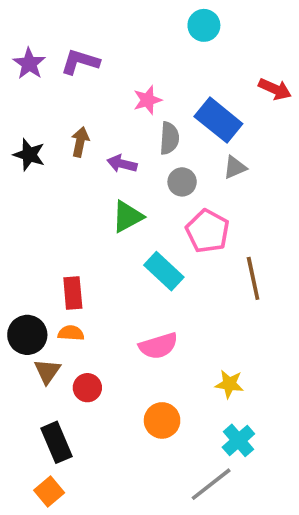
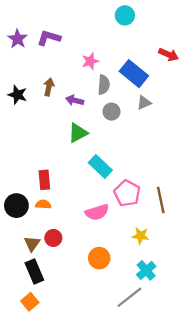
pink pentagon: (208, 231) -> (127, 193), moved
brown line: (253, 278) -> (161, 200), moved
brown triangle: (47, 371) -> (32, 244), moved

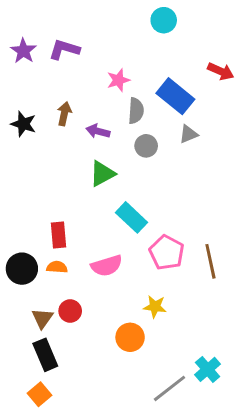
pink semicircle: (97, 212) -> (107, 266), moved
yellow star: (141, 236) -> (155, 307), moved
cyan cross: (146, 270) -> (208, 369), moved

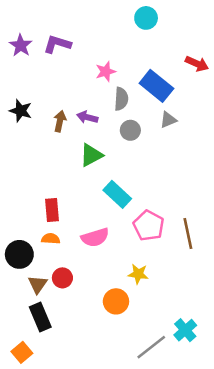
brown arrow: (64, 114) -> (60, 121), moved
black circle: (22, 269) -> (19, 254), moved
orange square: (39, 394) -> (22, 352), moved

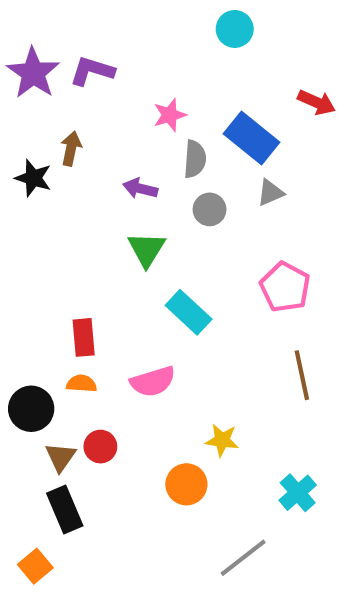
purple star: (21, 45) -> (33, 73), size x1.4
brown arrow: (60, 121) -> (71, 149), moved
green triangle: (91, 155) -> (147, 249), turned -30
pink pentagon: (149, 226) -> (285, 287), moved
cyan cross: (185, 330) -> (298, 493), moved

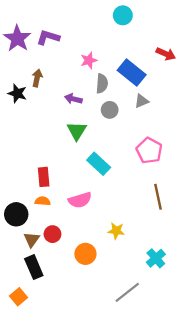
orange circle: (186, 484) -> (85, 254), moved

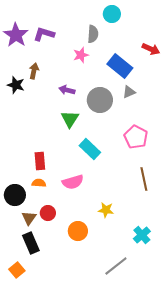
gray semicircle: (102, 84) -> (93, 34), moved
gray circle: (110, 110) -> (100, 100), size x1.6

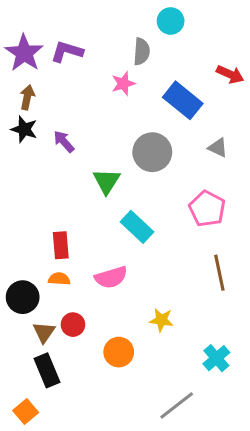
brown arrow: (34, 71) -> (27, 97), moved
purple arrow: (67, 90) -> (64, 142), moved, turned 35
gray triangle: (129, 92) -> (218, 148), moved, turned 48

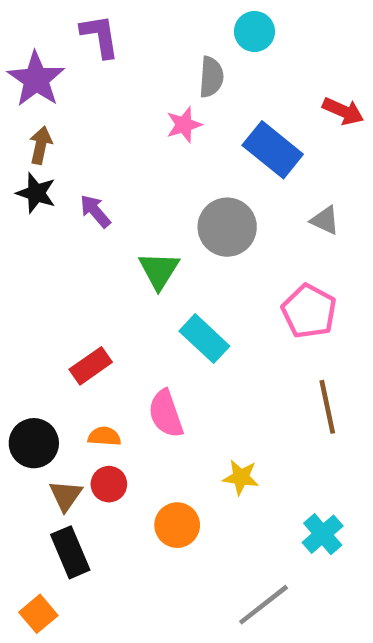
purple L-shape: (67, 51) -> (100, 36), moved, turned 64
red rectangle: (61, 245) -> (91, 366), turned 60
pink semicircle: (111, 277) -> (166, 414), turned 88
orange semicircle: (59, 279) -> (104, 436), moved

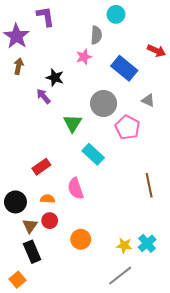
black star: (36, 193) -> (55, 78), moved
pink pentagon: (309, 311) -> (127, 127), moved
yellow star: (241, 477) -> (124, 245), moved

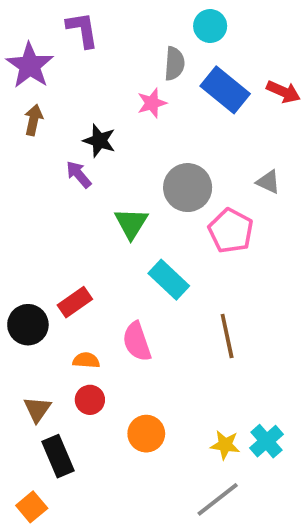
blue rectangle: (124, 68) -> (225, 90), moved
brown line: (149, 185) -> (227, 336), moved
black circle: (15, 202) -> (28, 325), moved
brown triangle: (30, 226) -> (37, 409), moved

